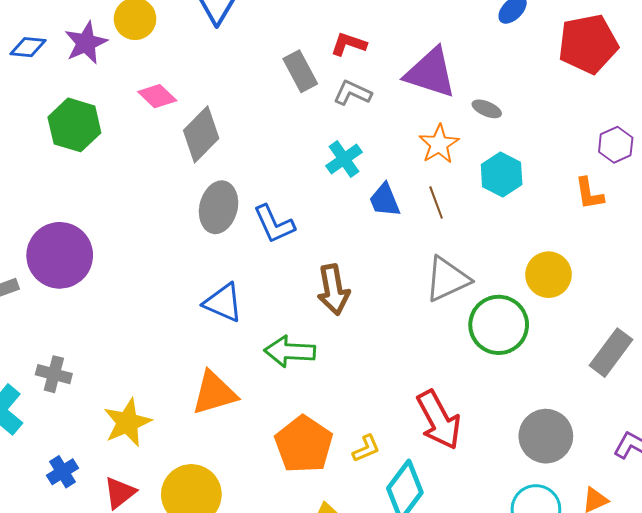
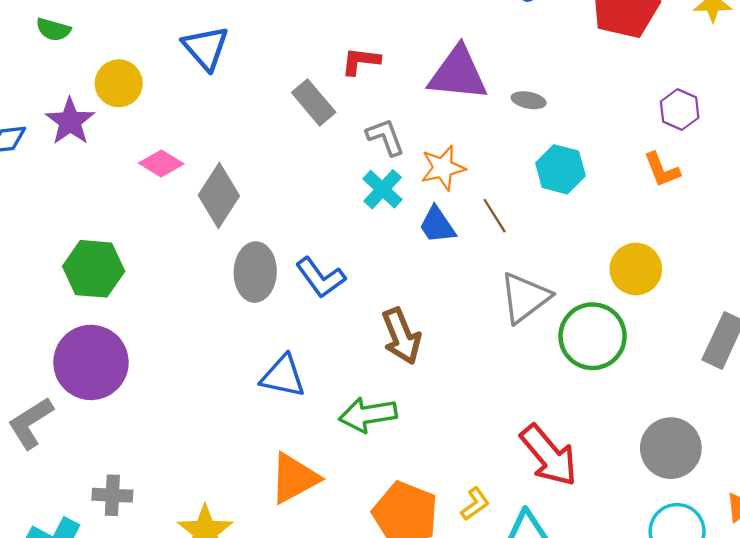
gray L-shape: (352, 93) -> (385, 137), moved, turned 57
green hexagon: (74, 125) -> (94, 269), moved
orange star: (439, 144) -> (443, 168), moved, turned 30

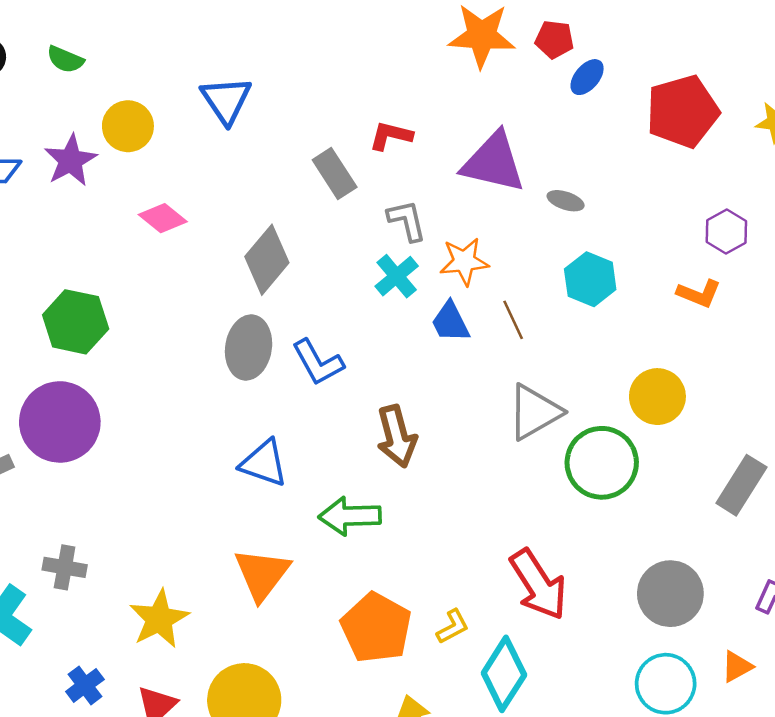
orange L-shape: (662, 170) -> (699, 294), turned -54
gray diamond: (219, 196) -> (267, 260), moved
orange triangle: (294, 478) -> (262, 574), turned -32

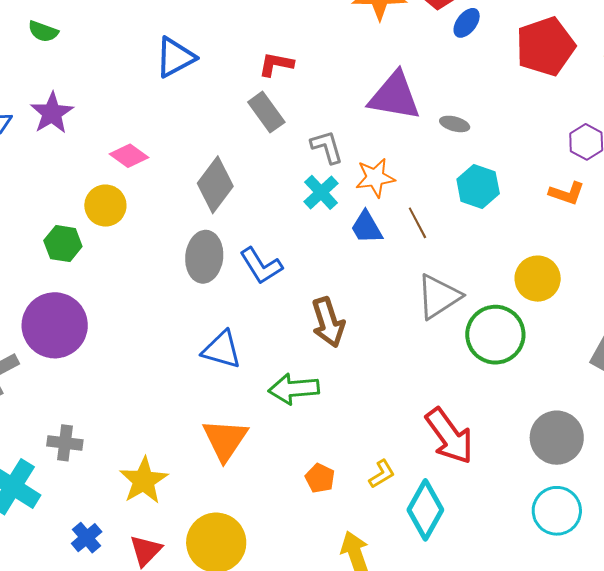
blue triangle: (226, 100) -> (175, 57), turned 39
yellow circle: (128, 126) -> (105, 206), moved
red L-shape: (391, 136) -> (276, 64), moved
green hexagon: (76, 322) -> (63, 244), size x0.7
orange pentagon: (376, 628) -> (320, 478), size x0.5

